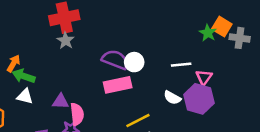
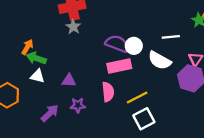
white line: (181, 65) -> (171, 37), moved
white semicircle: (172, 98) -> (160, 60), moved, size x1.5
pink semicircle: (77, 114) -> (108, 92), moved

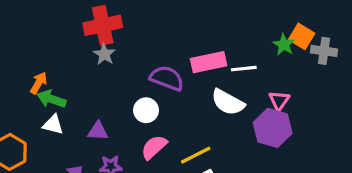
white circle: (134, 46) -> (146, 110), moved
pink rectangle: (119, 66) -> (209, 62), moved
pink semicircle: (108, 92) -> (154, 147), turned -126

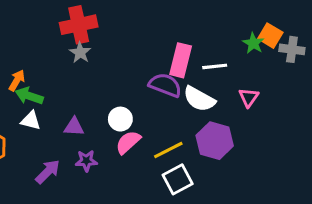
pink rectangle: (209, 62) -> (181, 60), turned -64
purple semicircle: (167, 78) -> (165, 85), moved
white circle: (146, 110) -> (120, 119), moved
purple hexagon: (273, 128) -> (215, 141), moved

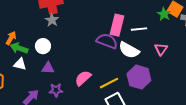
white circle: (120, 119) -> (43, 46), moved

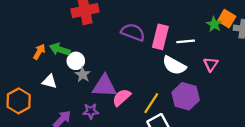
gray star: (52, 20) -> (83, 75), moved
purple semicircle: (107, 41) -> (133, 32), moved
green arrow: (19, 48) -> (60, 49), moved
purple triangle: (48, 68) -> (104, 86), moved, size x1.6
yellow line: (109, 83) -> (151, 103), turned -30

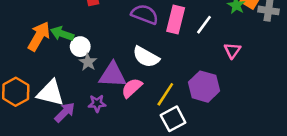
white line: (186, 41) -> (204, 25), turned -48
orange arrow: (39, 52) -> (39, 36), size x1.6
white semicircle: (174, 65) -> (146, 57), moved
white triangle: (49, 81) -> (51, 93), moved, size x1.6

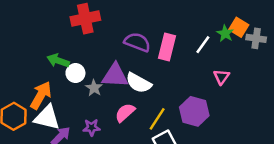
white line: (204, 25) -> (203, 45), moved
orange arrow: (39, 36) -> (41, 95), moved
gray star: (88, 62) -> (94, 88), moved
purple triangle: (112, 75) -> (115, 76), moved

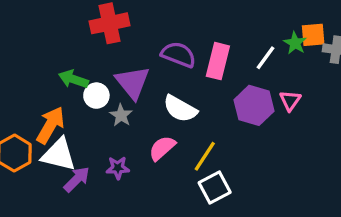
orange square: (239, 27) -> (313, 35), turned -36
purple triangle: (115, 76) -> (133, 82), moved, turned 48
purple hexagon: (194, 111) -> (254, 105), moved

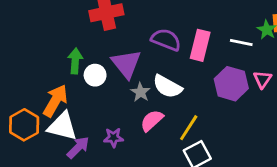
white line: (266, 58) -> (241, 43), turned 65
green arrow: (73, 79) -> (75, 61), turned 75
gray star: (121, 115) -> (140, 92), moved

